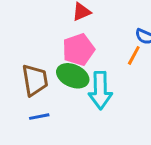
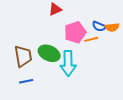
pink pentagon: (79, 50) -> (75, 32), moved
orange line: (134, 55) -> (91, 39), turned 48

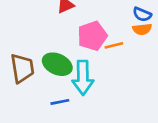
blue semicircle: (99, 26) -> (142, 14), moved
blue line: (26, 81) -> (60, 102), moved

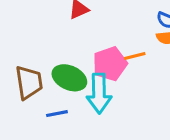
pink pentagon: (92, 36) -> (110, 64), moved
blue line: (60, 102) -> (57, 114), moved

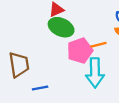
green ellipse: (69, 78) -> (61, 27), moved
cyan arrow: (99, 93) -> (95, 73), moved

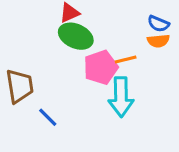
blue line: (40, 88) -> (48, 117), turned 56

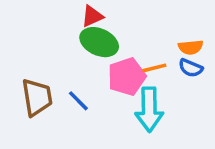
blue semicircle: (158, 24) -> (191, 68), moved
blue line: (48, 117) -> (78, 101), moved

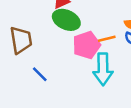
brown trapezoid: (37, 97) -> (21, 40), moved
blue line: (78, 101) -> (40, 74), moved

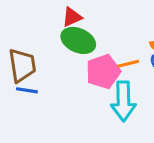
blue line: (40, 74) -> (27, 90), moved, turned -36

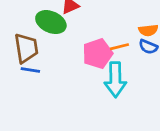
green ellipse: (78, 40) -> (51, 22), moved

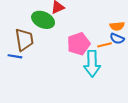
orange line: (119, 47) -> (105, 45), moved
blue line: (30, 70) -> (15, 56), moved

